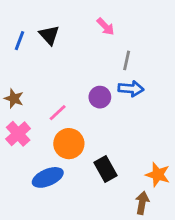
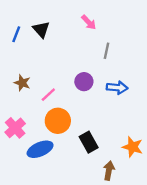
blue arrow: (131, 89) -> (117, 88), moved
brown star: (14, 98) -> (22, 83), moved
pink cross: (18, 134) -> (15, 128), moved
brown arrow: (142, 203) -> (109, 171), moved

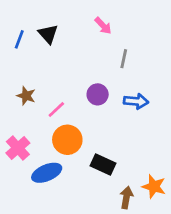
black rectangle: (89, 142) -> (103, 164), turned -36
orange star: (133, 147) -> (154, 186), moved

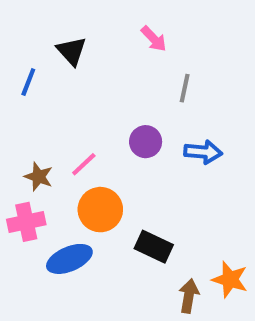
blue line: (19, 39) -> (28, 82), moved
brown star: (26, 96) -> (39, 177), moved
pink cross: (18, 148) -> (26, 222), turned 30

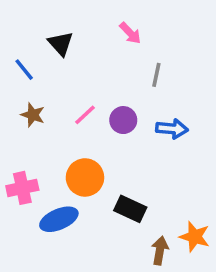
blue line: (28, 82) -> (24, 70), turned -60
pink line: (84, 164) -> (85, 115), moved
brown star: (39, 177) -> (33, 115), moved

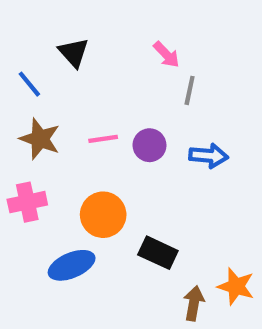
pink arrow: (130, 33) -> (166, 55), moved
brown star: (33, 115) -> (40, 139), size x1.4
pink line: (85, 115) -> (103, 139), turned 35
pink cross: (22, 188) -> (27, 202), moved

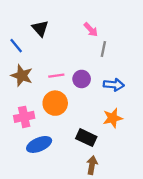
pink cross: (27, 202) -> (24, 117), moved
orange circle: (103, 215) -> (55, 103), moved
orange star: (236, 286) -> (113, 118), moved, turned -30
brown arrow: (194, 303) -> (92, 165), moved

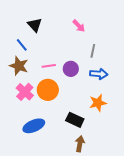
blue line: (16, 46) -> (22, 45), moved
gray line: (103, 49) -> (93, 51), moved
pink cross: (24, 117) -> (25, 92), moved, turned -36

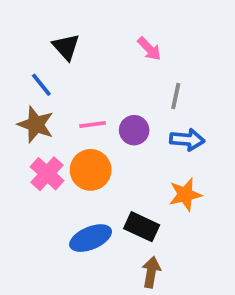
blue ellipse: (34, 126) -> (91, 238), moved

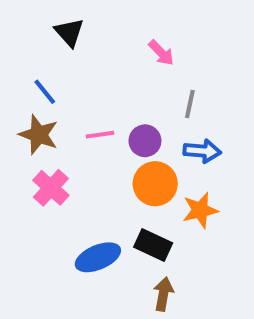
black triangle: (66, 47) -> (69, 32), moved
orange circle: (91, 170) -> (155, 184), moved

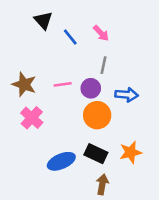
blue line: (45, 92) -> (70, 37), moved
gray line: (190, 104) -> (104, 65), moved
orange star: (200, 210) -> (130, 152), moved

